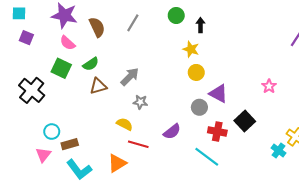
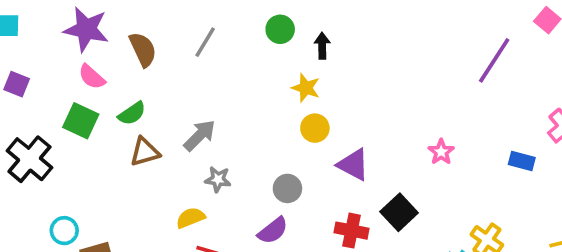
purple square: (26, 38) -> (17, 84), moved
gray circle: (199, 107) -> (287, 188), moved
yellow semicircle: (125, 124) -> (190, 218), turned -49

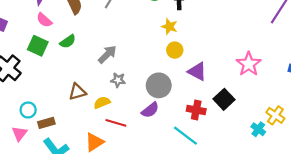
brown triangle: (145, 152) -> (77, 92), moved
pink star: (441, 152) -> (249, 64), size x1.6
gray circle: (287, 188) -> (159, 85), size x1.5

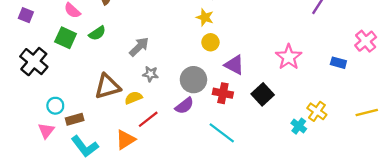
brown triangle: (77, 92) -> (107, 86), size x1.4
red cross: (196, 110) -> (223, 93), moved
red line: (116, 123) -> (148, 119), turned -54

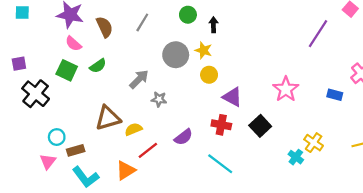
purple square: (26, 15) -> (19, 64), moved, turned -32
gray star: (150, 74) -> (159, 99), moved
gray circle: (193, 80) -> (176, 55), moved

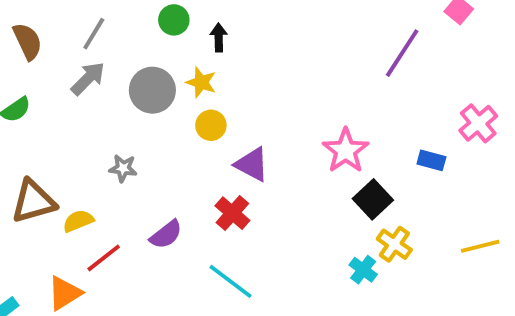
gray arrow: (139, 79) -> (88, 78), moved
red cross: (221, 125) -> (232, 213), turned 30
black square: (260, 126) -> (373, 199), moved

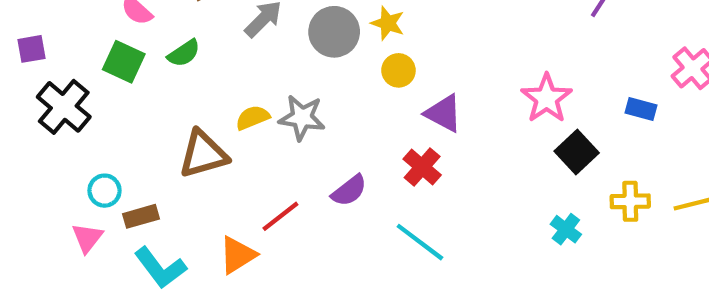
gray star: (123, 168) -> (302, 118), size x1.5
yellow semicircle: (78, 221) -> (253, 118), moved
yellow cross: (394, 244) -> (630, 201), moved, turned -36

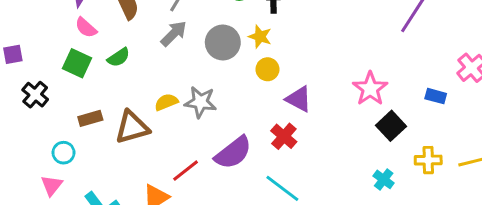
black cross: (64, 107) -> (35, 95), size x0.7
purple semicircle: (349, 191) -> (233, 153), size x1.5
brown rectangle: (141, 216) -> (90, 118), moved

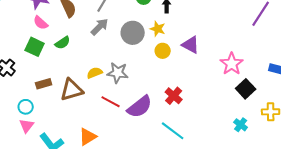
purple triangle: (299, 99) -> (191, 45), moved
red line: (186, 171) -> (111, 102), moved, turned 66
pink triangle: (52, 185) -> (27, 126), moved

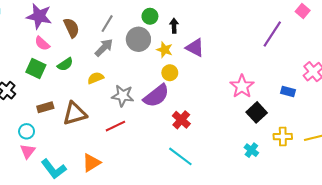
gray circle: (133, 33) -> (138, 39), moved
purple triangle: (191, 45) -> (195, 48), moved
yellow semicircle: (95, 73) -> (96, 78), moved
red line: (111, 102) -> (115, 126), turned -54
purple semicircle: (140, 107) -> (156, 96), moved

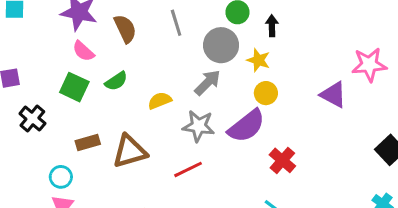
gray line: (107, 24) -> (176, 23), turned -48
gray arrow: (104, 48) -> (208, 83), moved
purple triangle: (195, 48) -> (333, 95), moved
pink star: (242, 86) -> (369, 65), moved, turned 30

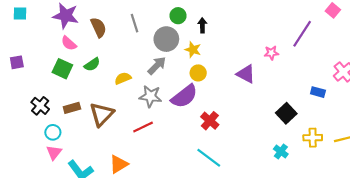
pink star: (369, 65) -> (271, 53), size x0.6
black cross: (32, 119) -> (40, 106), moved
brown triangle: (130, 151) -> (102, 114), turned -30

